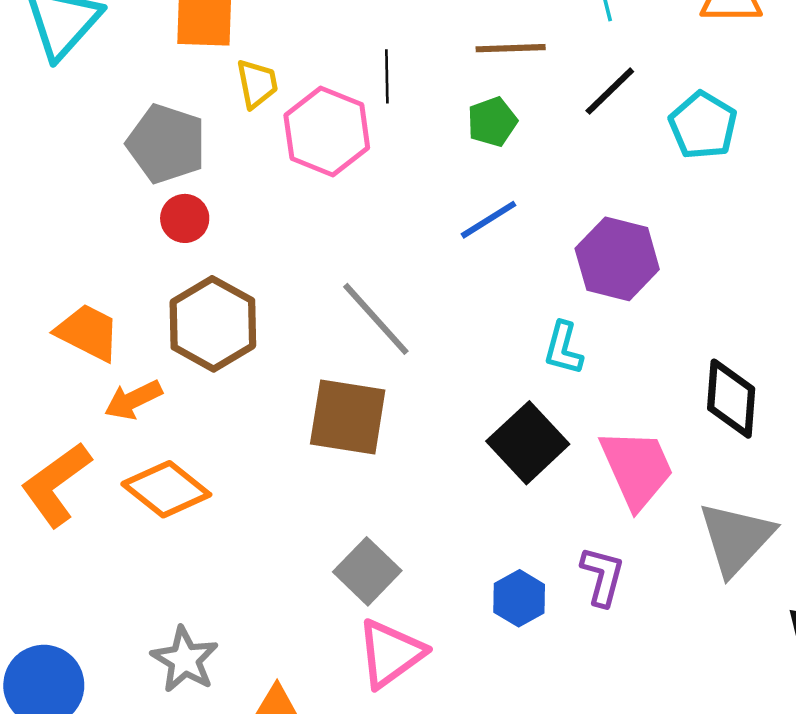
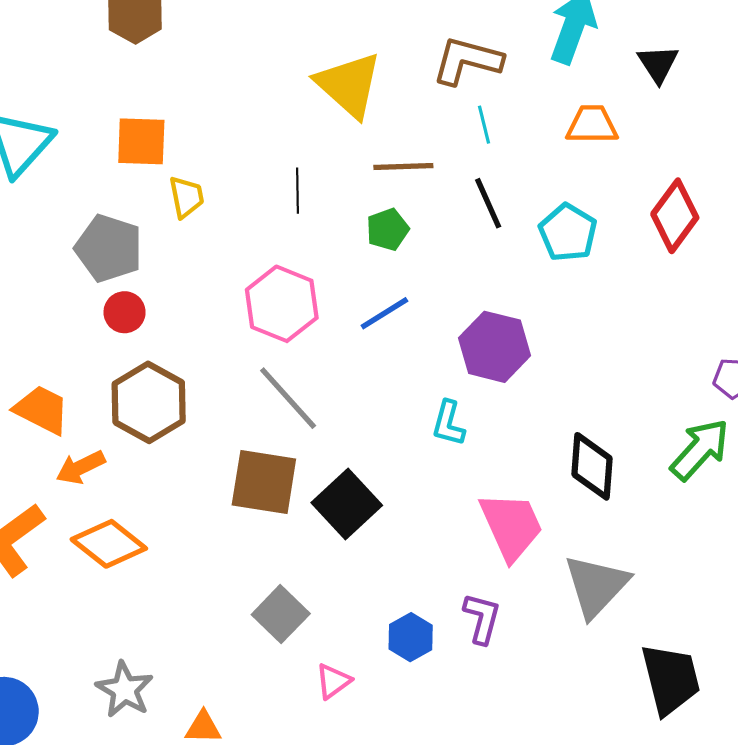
black line: (610, 91) -> (488, 203), turned -70
pink hexagon: (327, 131) -> (282, 304), moved
black square: (528, 443) -> (347, 504), moved
pink triangle: (391, 653) -> (333, 681), moved, size x0.6

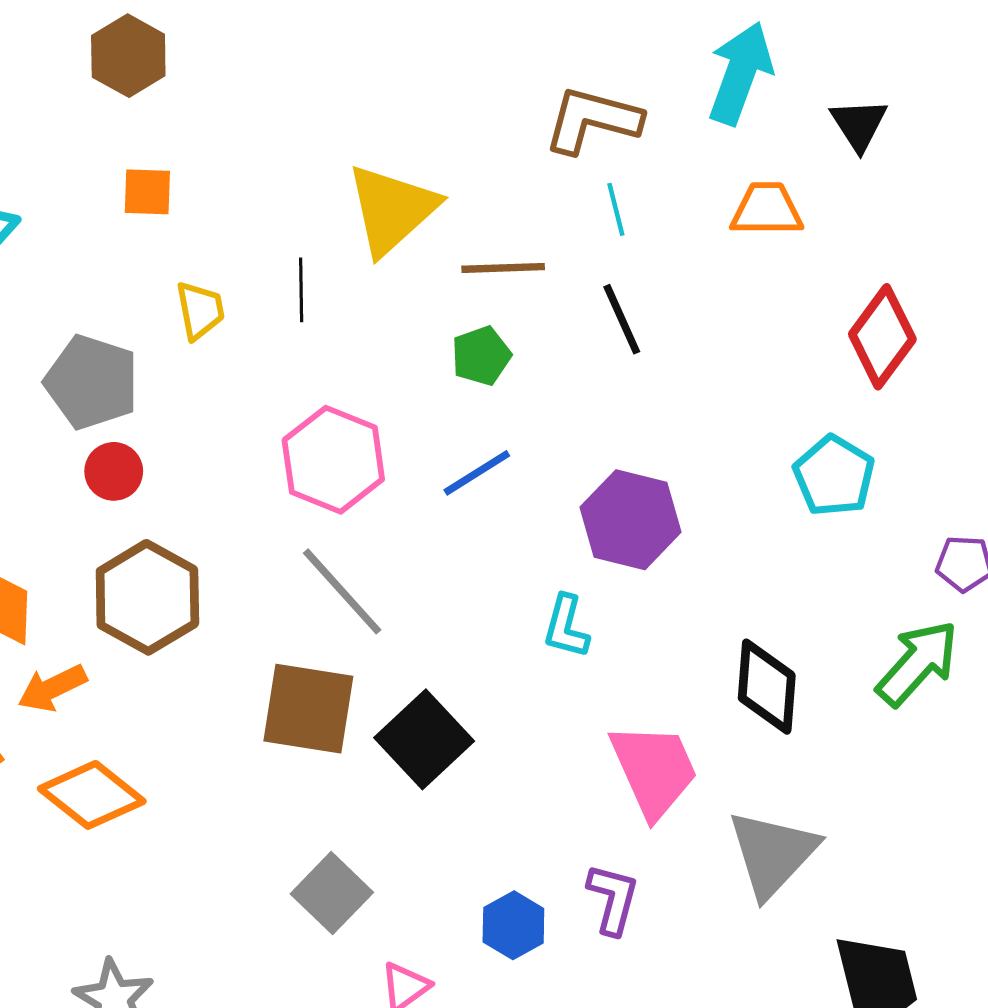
yellow triangle: (349, 85) -> (392, 209), moved, turned 36
orange square: (141, 141) -> (147, 192), moved, size x0.7
black line: (297, 191) -> (301, 290), moved
cyan pentagon: (568, 233) -> (834, 476), moved

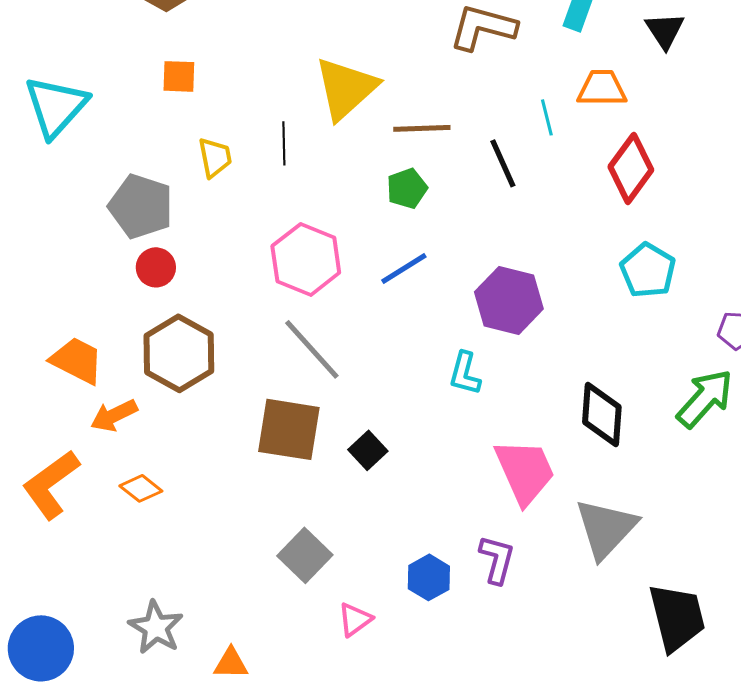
cyan line: (616, 209) -> (547, 117), moved
red diamond: (882, 337) -> (631, 168), moved
black square: (424, 739) -> (368, 450), size x0.6
orange diamond: (92, 795) -> (141, 488), size x0.6

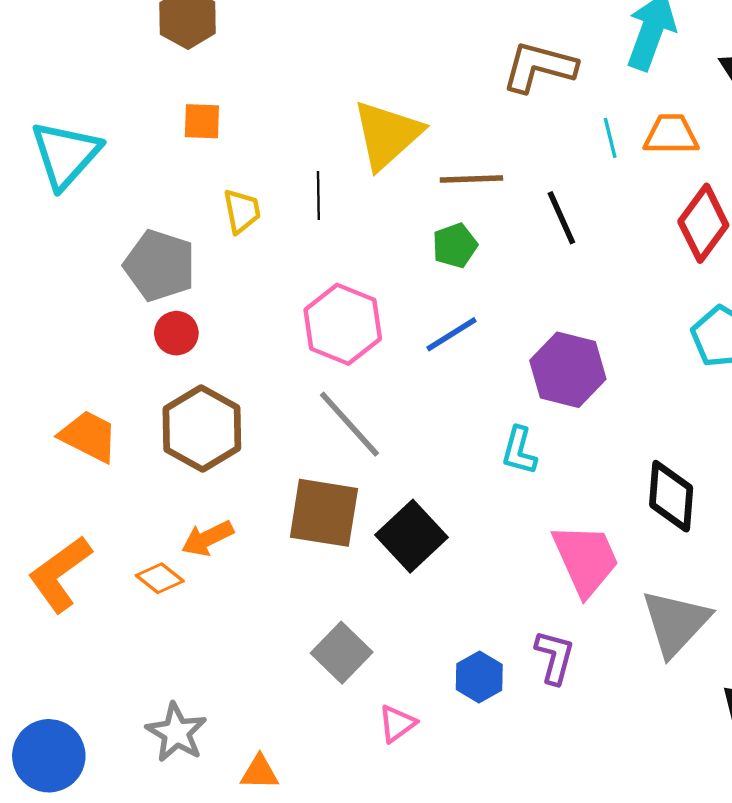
cyan line: (547, 117) -> (610, 138), moved
orange arrow: (114, 415) -> (207, 538), moved
black square: (368, 450) -> (412, 536), size x1.6

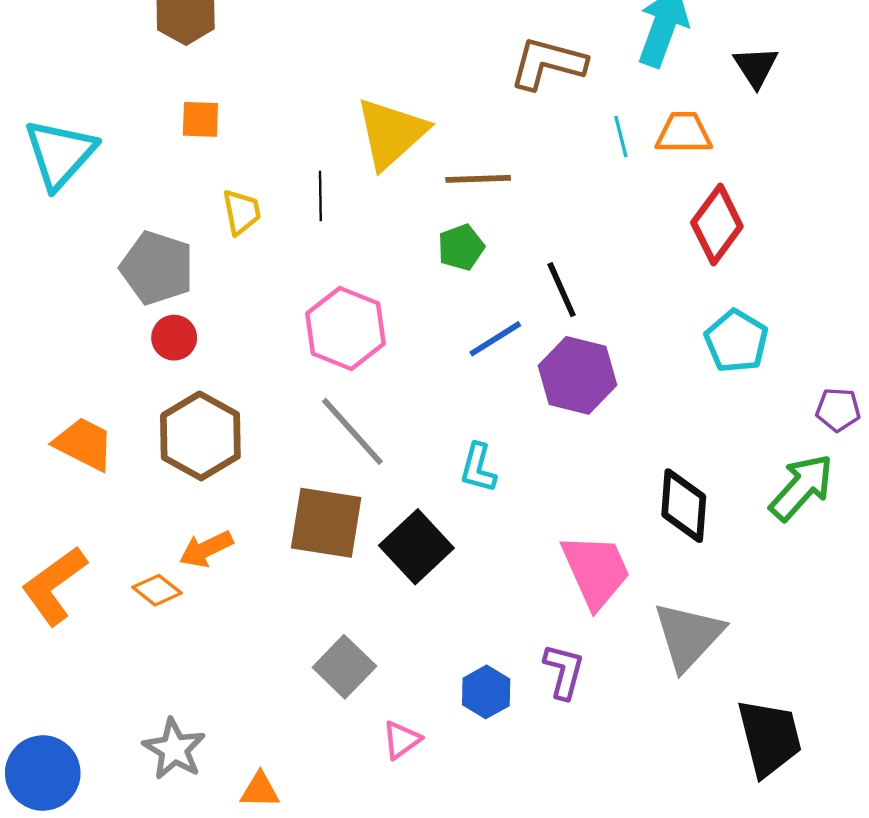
black line: (561, 218) -> (562, 290), moved
blue line: (451, 334) -> (495, 339), moved
cyan L-shape: (519, 451) -> (478, 468), moved

